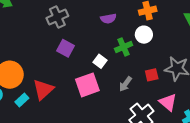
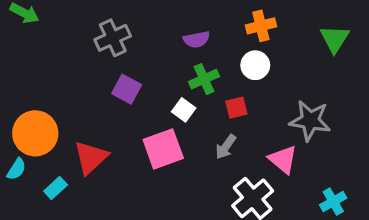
green cross: (124, 47) -> (204, 79), moved
red square: (152, 75) -> (236, 108), moved
cyan rectangle: (22, 100) -> (56, 188), moved
pink triangle: (168, 102) -> (283, 159), moved

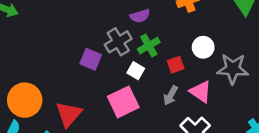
gray cross: (113, 38) -> (118, 42), moved
white circle: (255, 65) -> (203, 47), moved
pink triangle: (283, 159) -> (201, 92), moved

